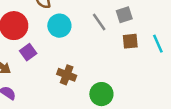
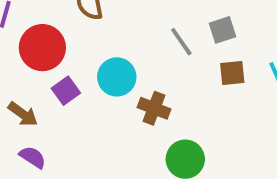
cyan circle: (59, 26) -> (117, 77), moved
brown cross: (67, 75) -> (154, 108), moved

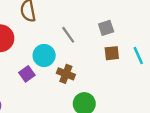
gray line: (181, 42) -> (68, 35), moved
purple square: (66, 91) -> (27, 74), moved

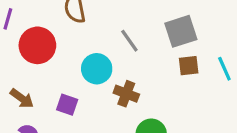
gray square: (106, 28) -> (181, 31), size x1.5
purple square: (27, 74) -> (67, 105), moved, turned -35

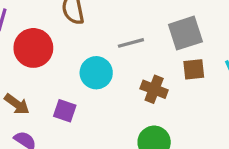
gray line: (129, 41) -> (131, 43), turned -70
brown cross: (126, 94) -> (154, 89), moved

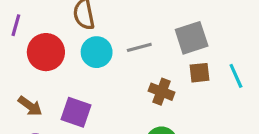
cyan circle: (96, 73) -> (97, 52), moved
purple square: (65, 111) -> (76, 112), size x1.4

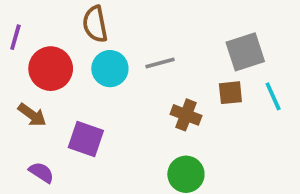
gray square: (192, 38) -> (245, 52), moved
brown arrow: (30, 106) -> (32, 115), moved

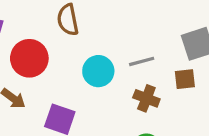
gray line: (160, 63) -> (142, 61), moved
cyan circle: (110, 69) -> (98, 71), moved

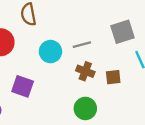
brown square: (185, 79) -> (113, 77), moved

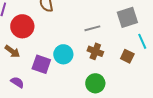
cyan circle: (50, 52) -> (63, 54), moved
brown square: (113, 77) -> (127, 56), moved, turned 32

